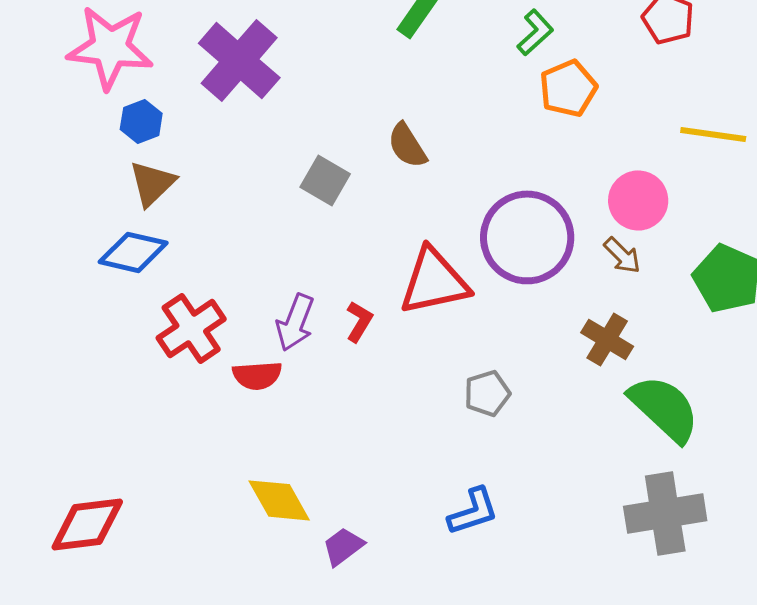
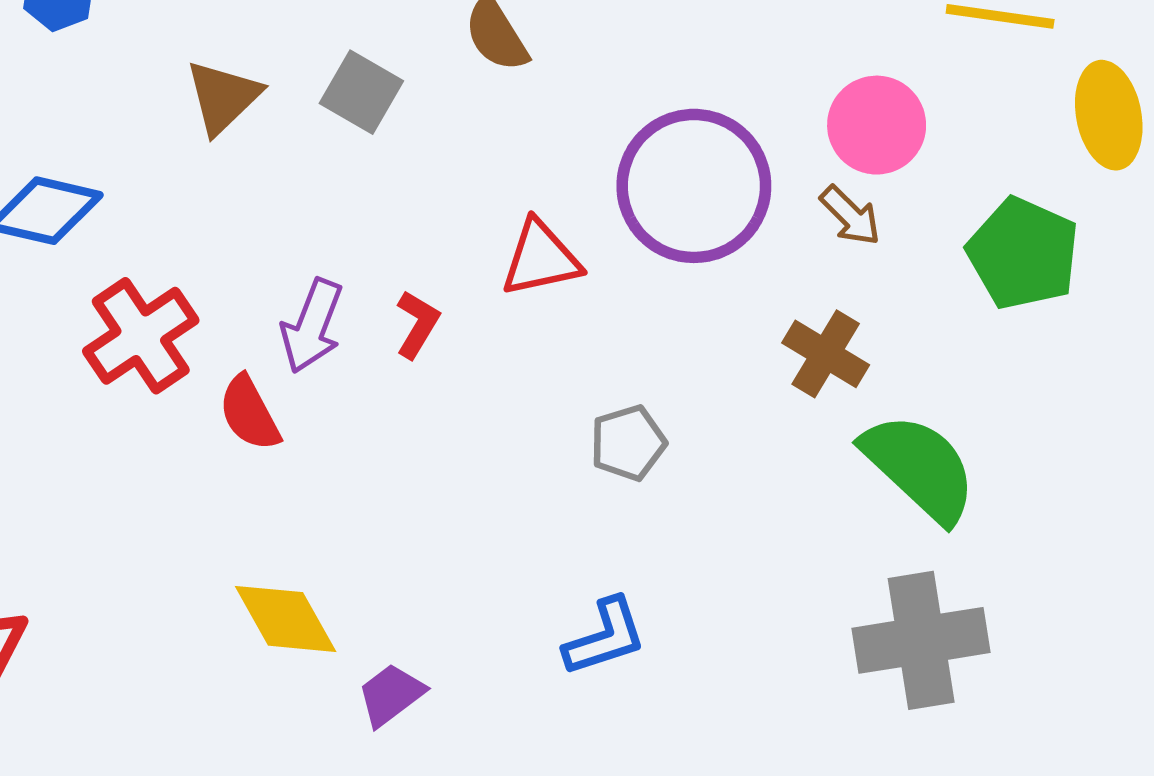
brown triangle: (152, 183) -> (223, 97), moved
red triangle: (434, 281) -> (541, 258), size x0.7
red semicircle: (257, 375) -> (249, 413), turned 66

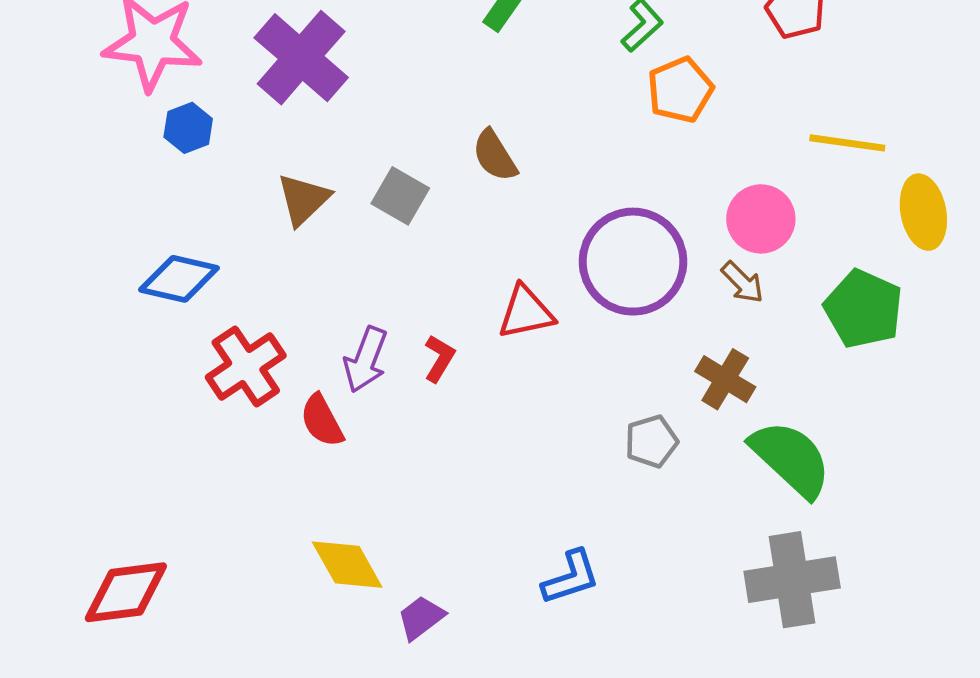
gray pentagon: (628, 443) -> (651, 441), moved

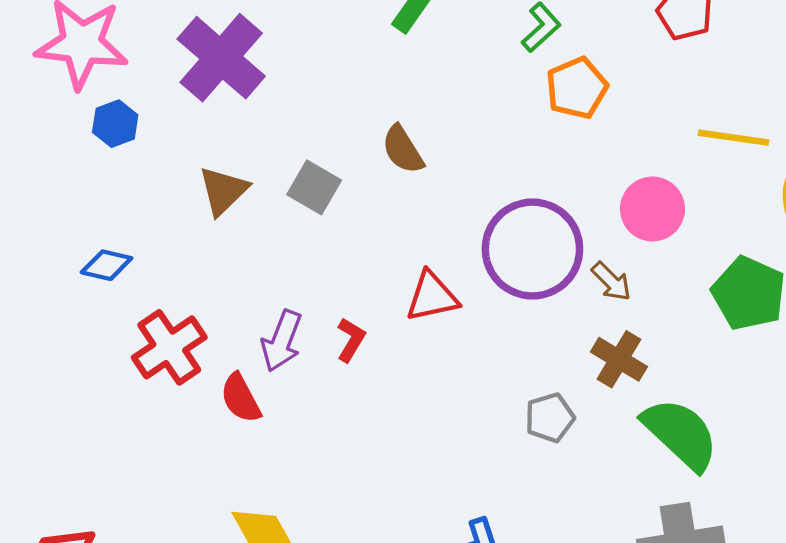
blue diamond: (179, 279) -> (107, 265), size x0.7
brown arrow: (742, 282) -> (611, 281), moved

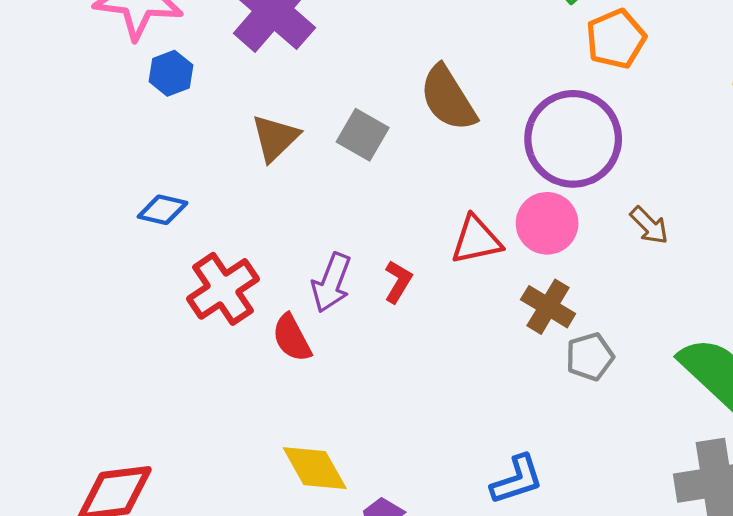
brown semicircle: (403, 150) -> (448, 98), size x1.4
pink circle: (652, 209) -> (547, 223), moved
purple circle: (532, 249) -> (573, 139), moved
brown cross: (619, 359) -> (548, 307), moved

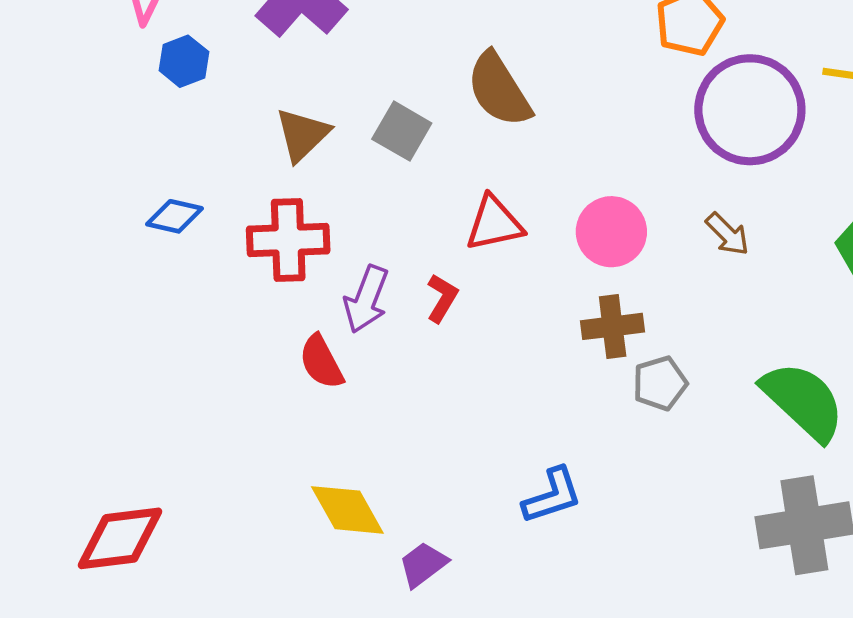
purple circle: (573, 139) -> (750, 110), moved
red triangle: (476, 240) -> (494, 223), moved
red cross: (223, 289) -> (288, 240), moved, turned 32
brown cross: (548, 307) -> (613, 326), turned -38
blue L-shape: (517, 480) -> (552, 496), moved

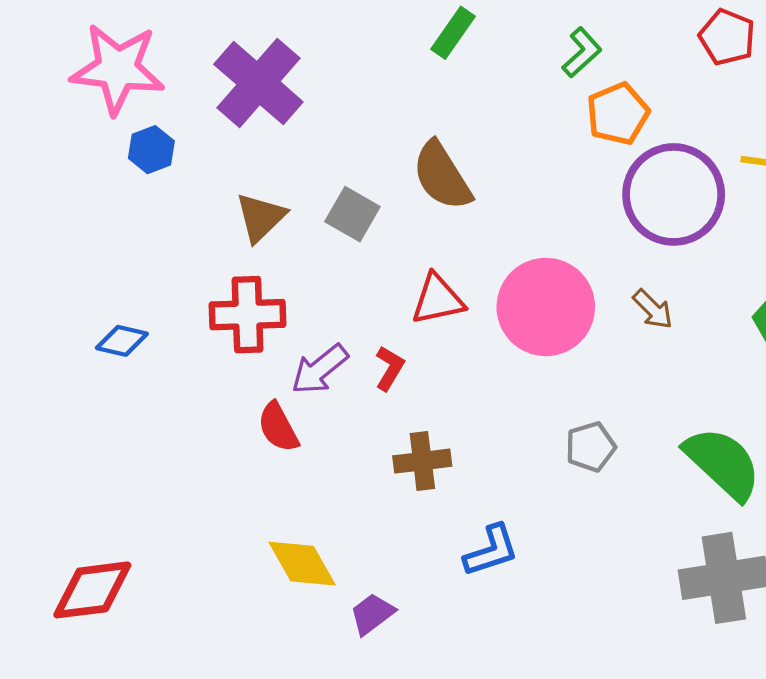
blue diamond: (174, 216) -> (122, 341), moved
pink circle: (611, 232) -> (546, 307), size x1.5
purple arrow: (366, 299) -> (320, 369), turned 30
brown cross: (613, 326) -> (422, 461), moved

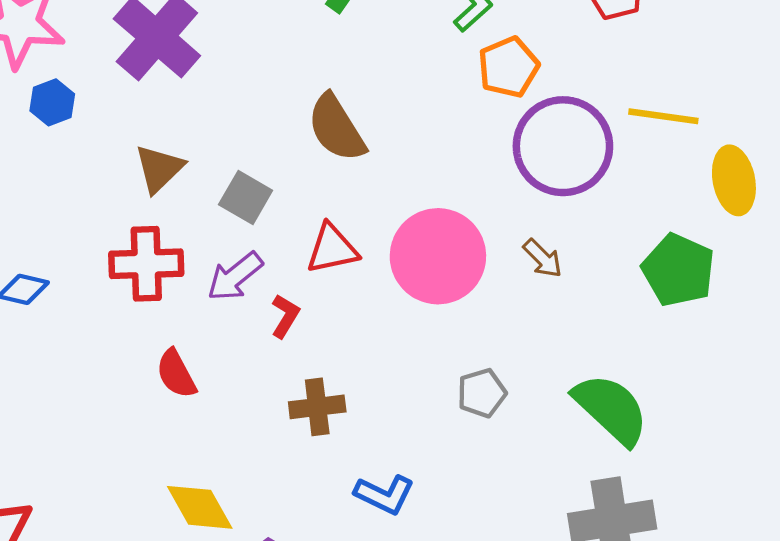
gray square: (352, 214) -> (246, 197), moved
purple arrow: (320, 369) -> (235, 277), moved
blue L-shape: (491, 551) -> (385, 495), turned 44

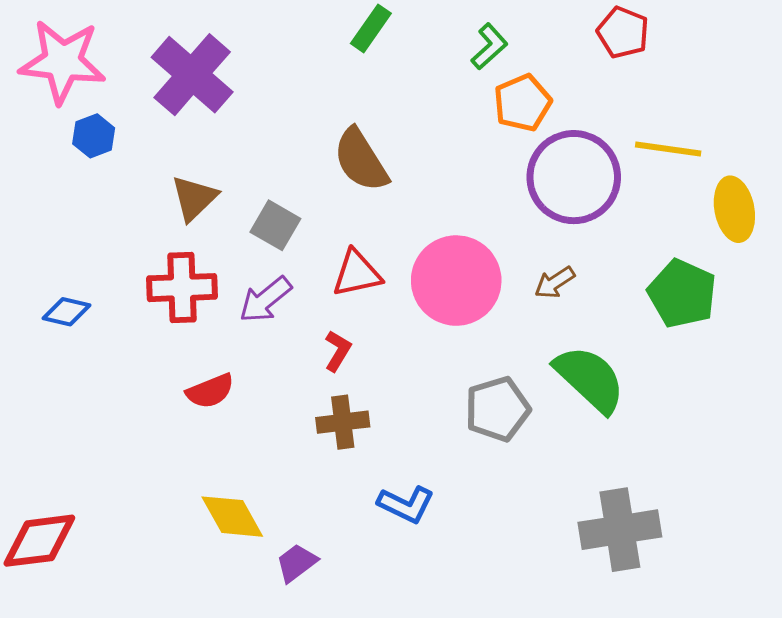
brown arrow: (543, 258) -> (555, 283), turned 102
red L-shape: (285, 316) -> (338, 351), moved
red semicircle: (176, 374) -> (210, 391), turned -84
gray pentagon: (482, 393) -> (497, 409), size x1.4
green semicircle: (611, 409) -> (590, 379), moved

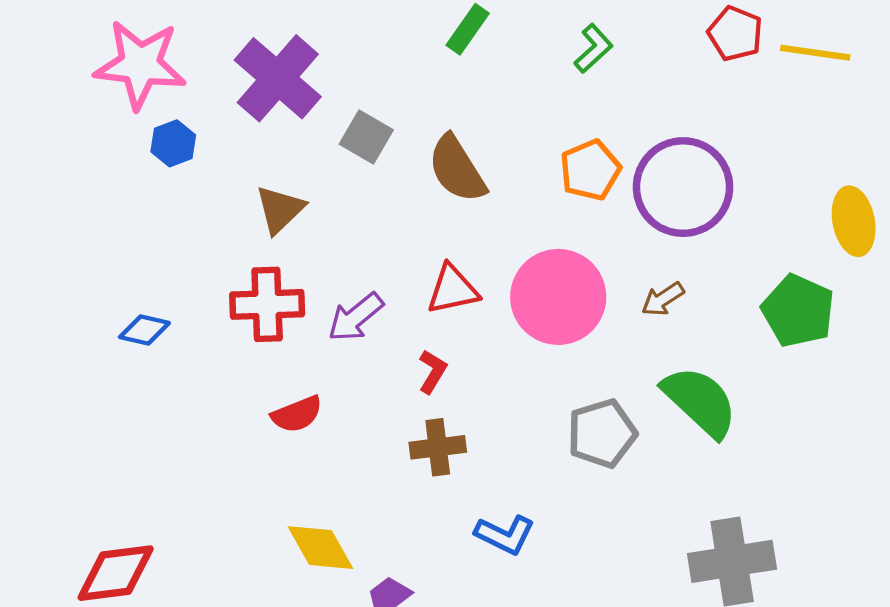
orange pentagon: (522, 103) -> (590, 170), moved
yellow line: (668, 149) -> (815, 53), moved
gray square: (275, 225) -> (366, 137), moved

